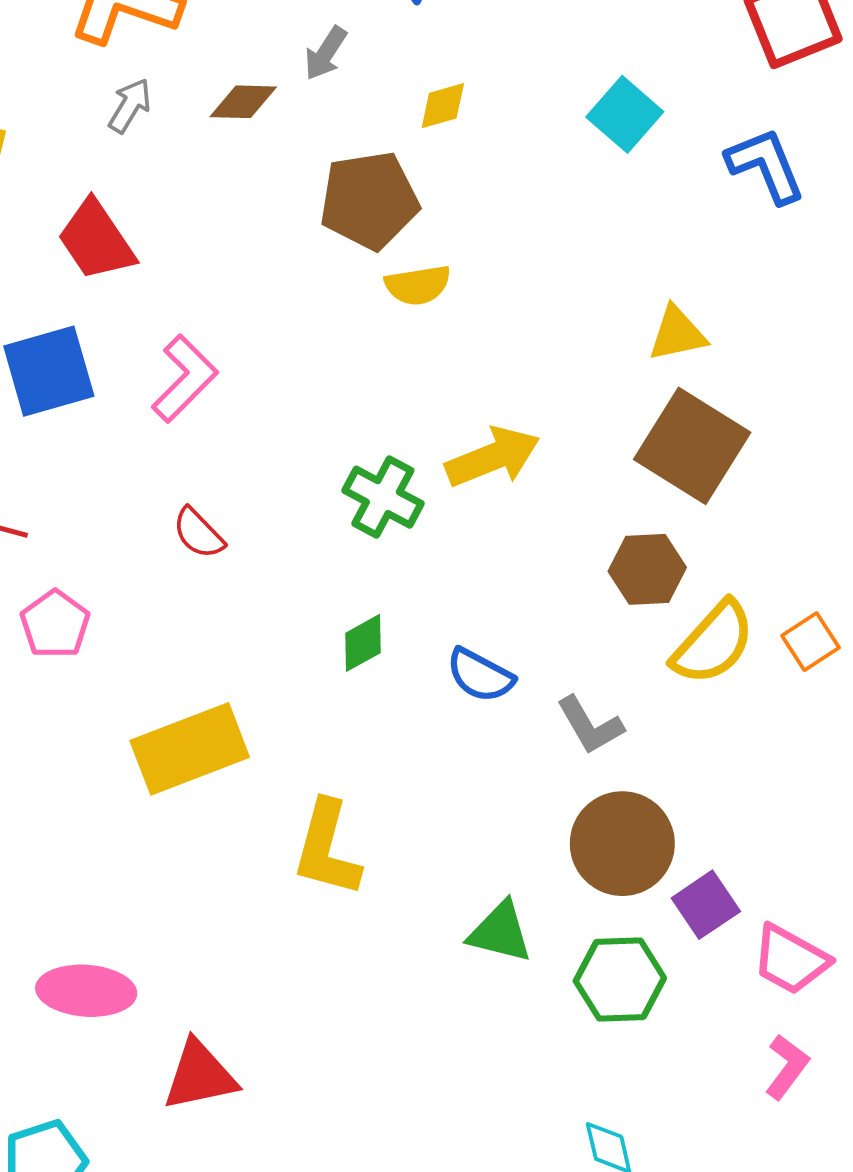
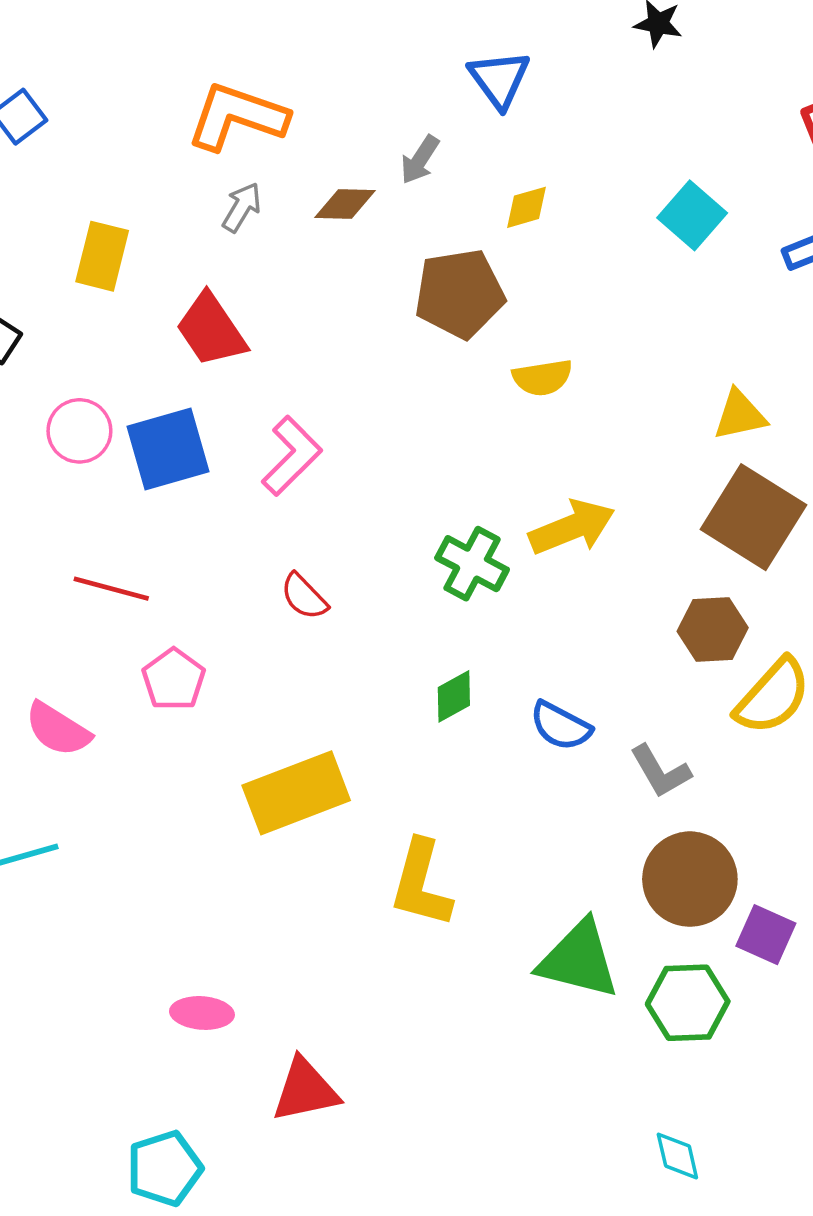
yellow semicircle: (418, 285) -> (542, 378), moved
purple square: (706, 905) -> (766, 935), turned -32
green triangle: (500, 932) -> (579, 960), size x1.4
pink ellipse: (86, 991) -> (202, 1013), size x0.7

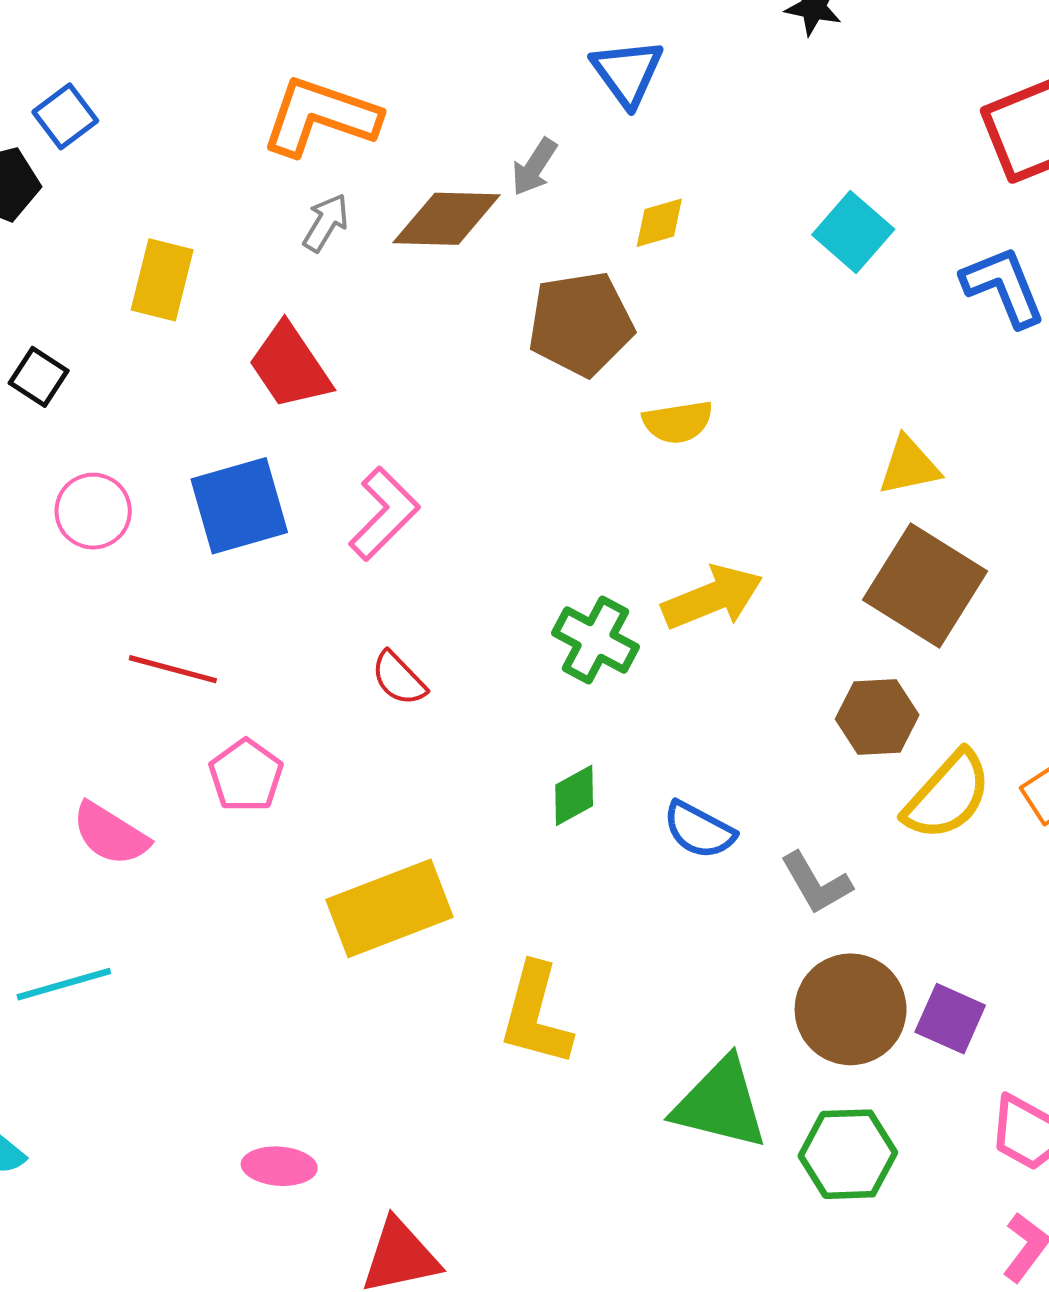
brown diamond: (345, 204) -> (447, 219), size x1.5
pink circle: (79, 431) -> (93, 511), moved
purple square: (766, 935) -> (950, 1019), moved

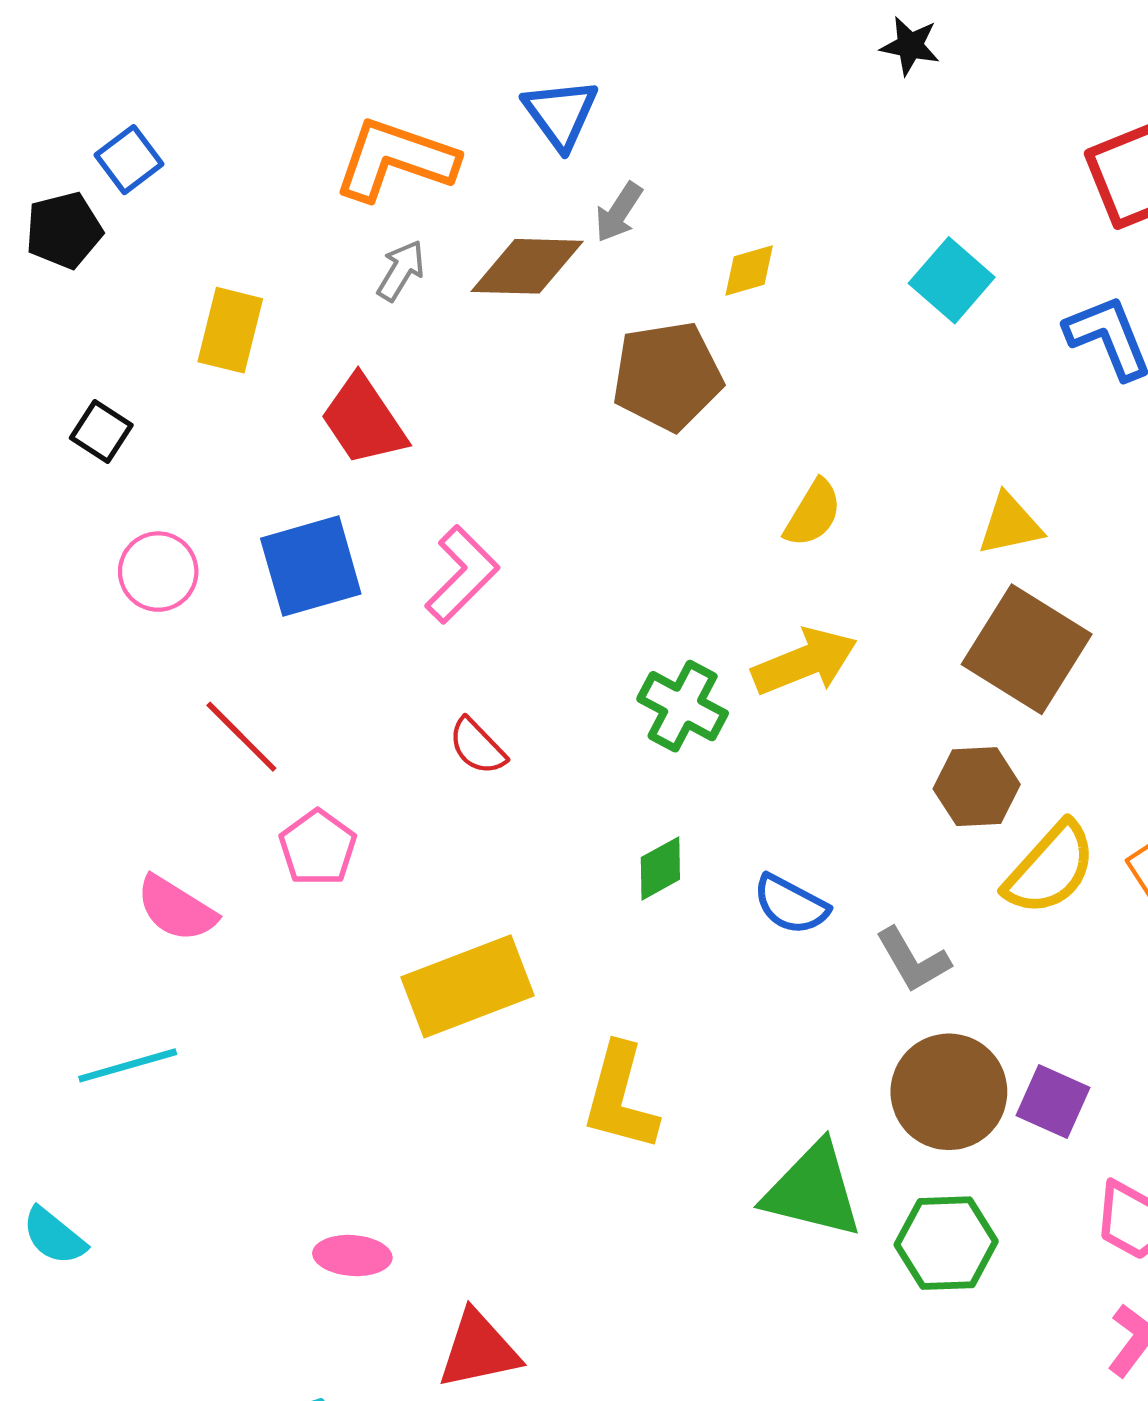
blue triangle: (627, 73) -> (560, 114), moved
yellow semicircle: (678, 422) -> (813, 513), moved, turned -50
red line: (173, 669) -> (241, 737), turned 30

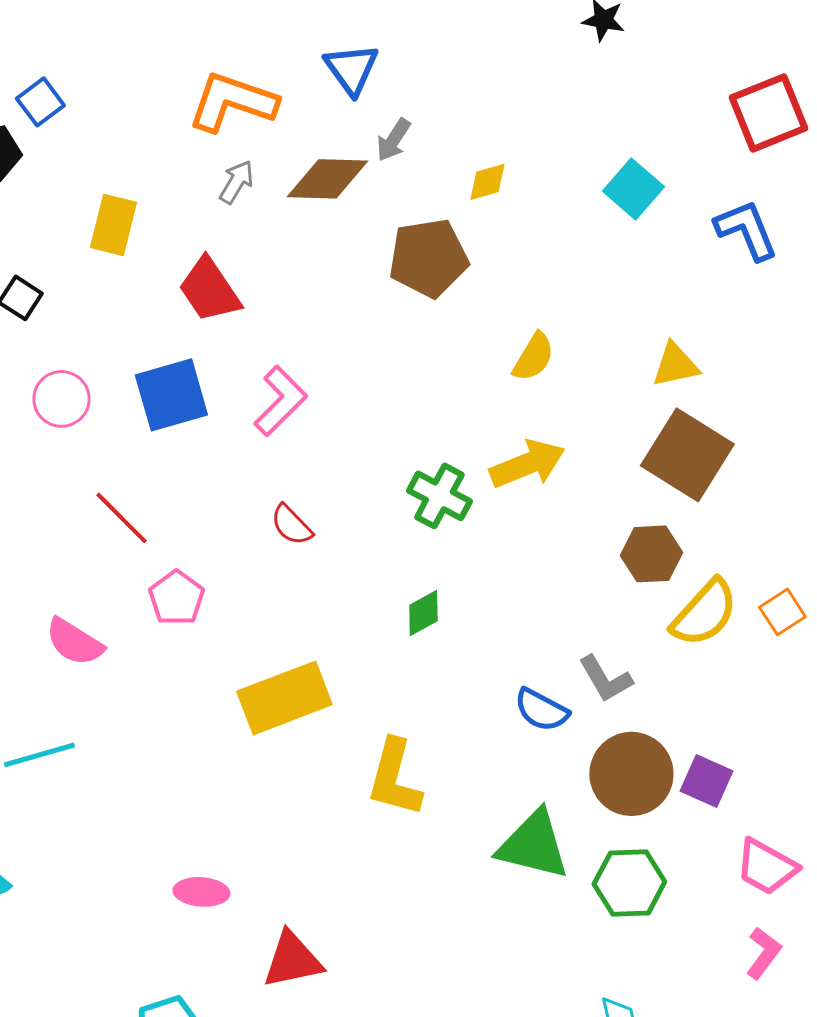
blue semicircle: (791, 905) -> (541, 710), moved

